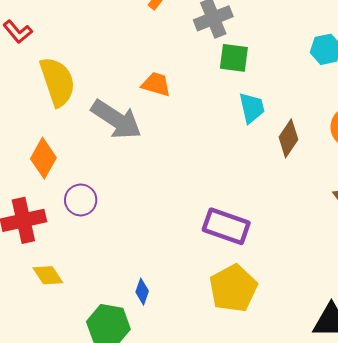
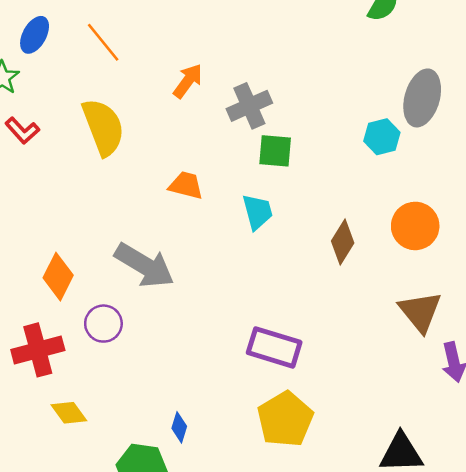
yellow semicircle: (57, 82) -> (103, 127), moved
cyan trapezoid: (252, 108) -> (257, 212), moved
gray arrow: (116, 119) -> (144, 265), moved

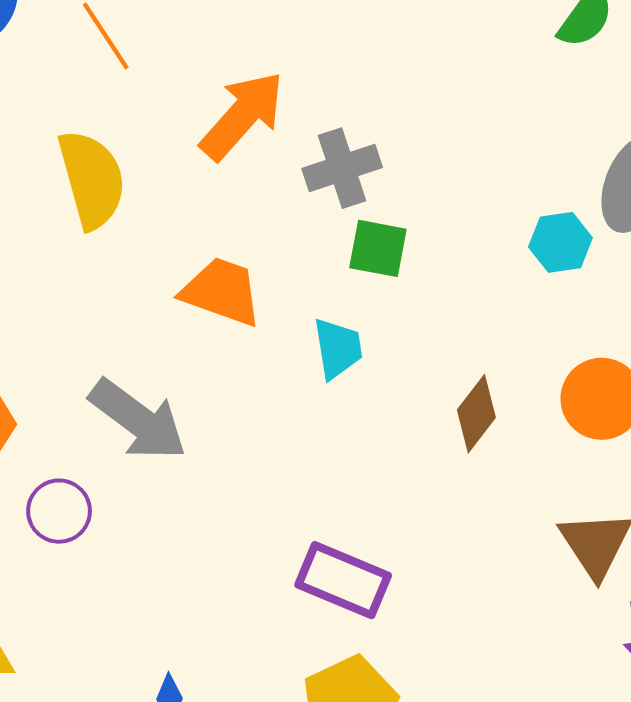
orange arrow: (188, 81) -> (242, 116), size x1.6
orange trapezoid: (186, 185) -> (222, 292), size x1.4

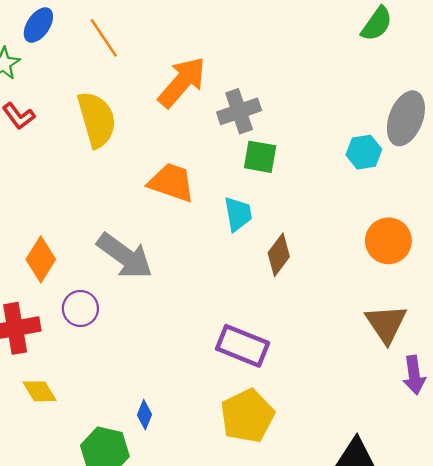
brown diamond: (476, 414) -> (279, 255), moved

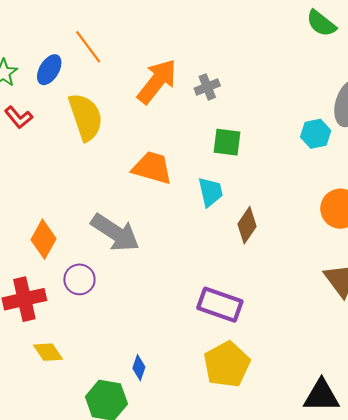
green semicircle: (377, 24) -> (321, 23), turned 96
blue ellipse: (38, 25) -> (49, 70), moved
gray cross: (239, 111) -> (207, 87), moved, size x0.7

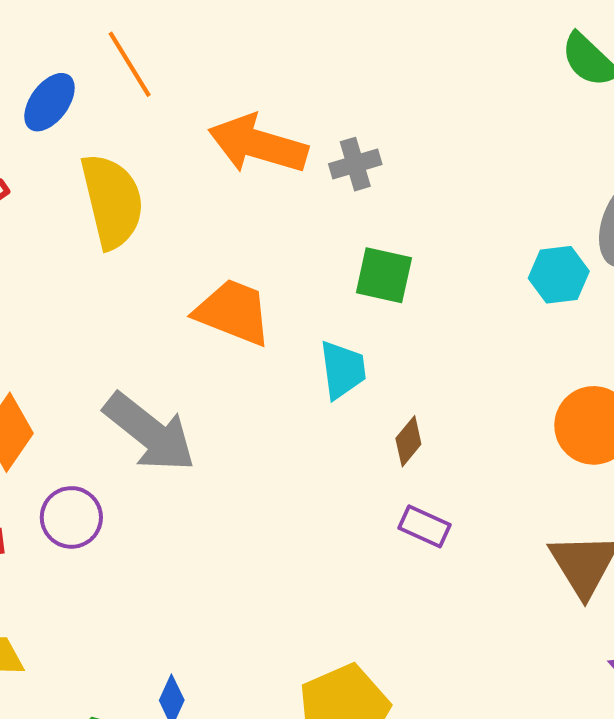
orange arrow: (157, 81) -> (258, 144), turned -117
brown diamond: (247, 225) -> (408, 441), size x0.7
purple rectangle: (220, 305) -> (424, 526), moved, size x0.6

